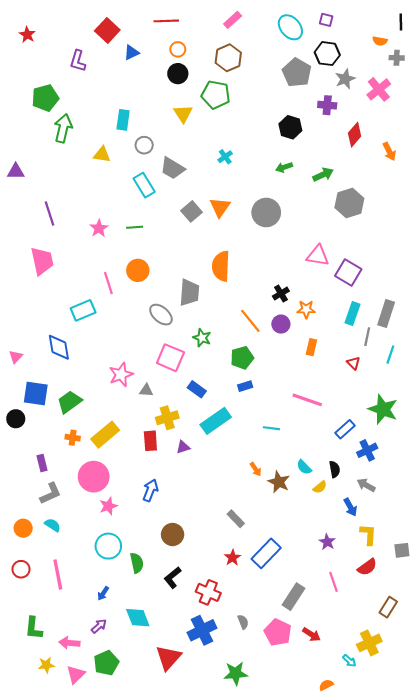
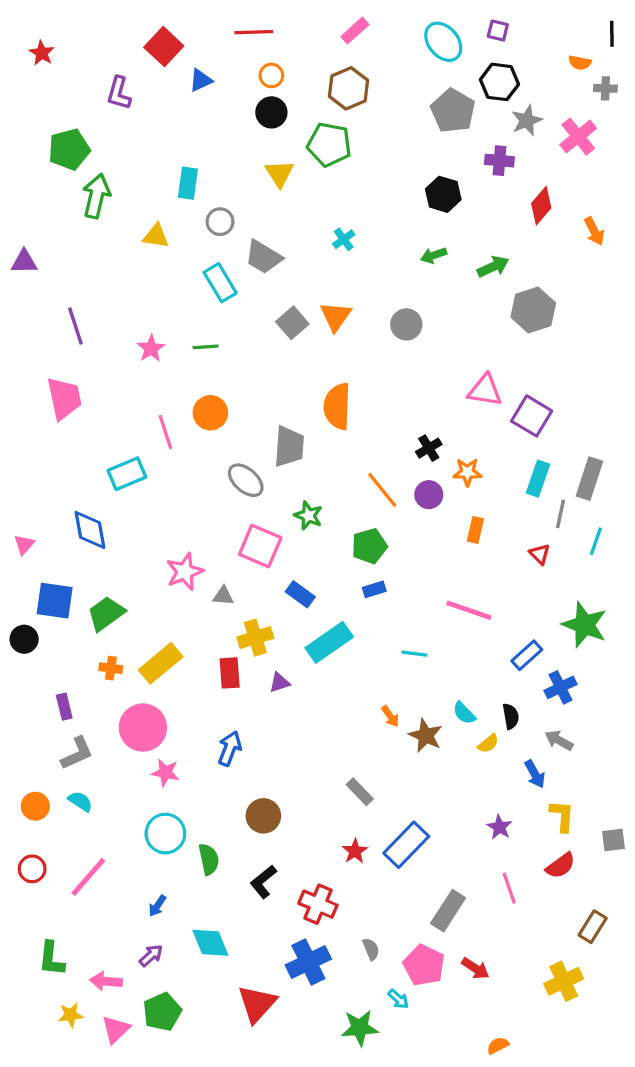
gray circle: (266, 213) -> (406, 324), size x0.7
pink star: (108, 506) -> (165, 772), turned 30
pink line: (58, 574) -> (88, 877), turned 52
cyan arrow: (349, 661) -> (398, 999), moved

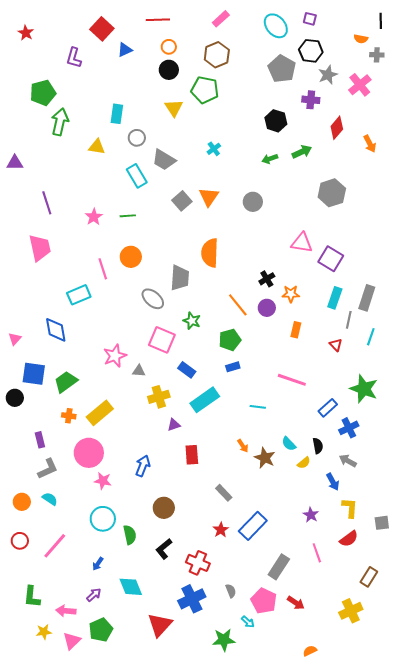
green arrow: (493, 267) -> (302, 152), moved
red rectangle: (230, 673) -> (192, 455), moved

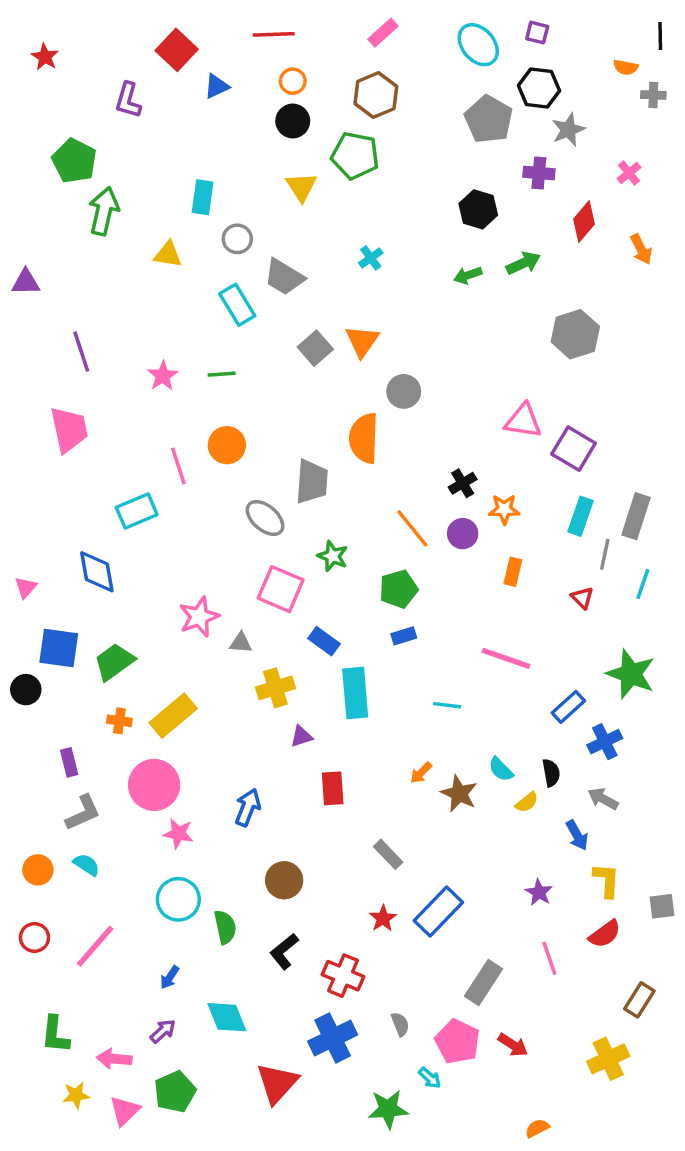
pink cross: (360, 85) -> (629, 173), moved, size x0.6
green pentagon: (43, 93) -> (74, 161), turned -30
gray circle: (253, 202) -> (404, 391), moved
cyan rectangle: (205, 400) -> (355, 693), turned -60
orange arrow: (243, 446) -> (421, 773), turned 80

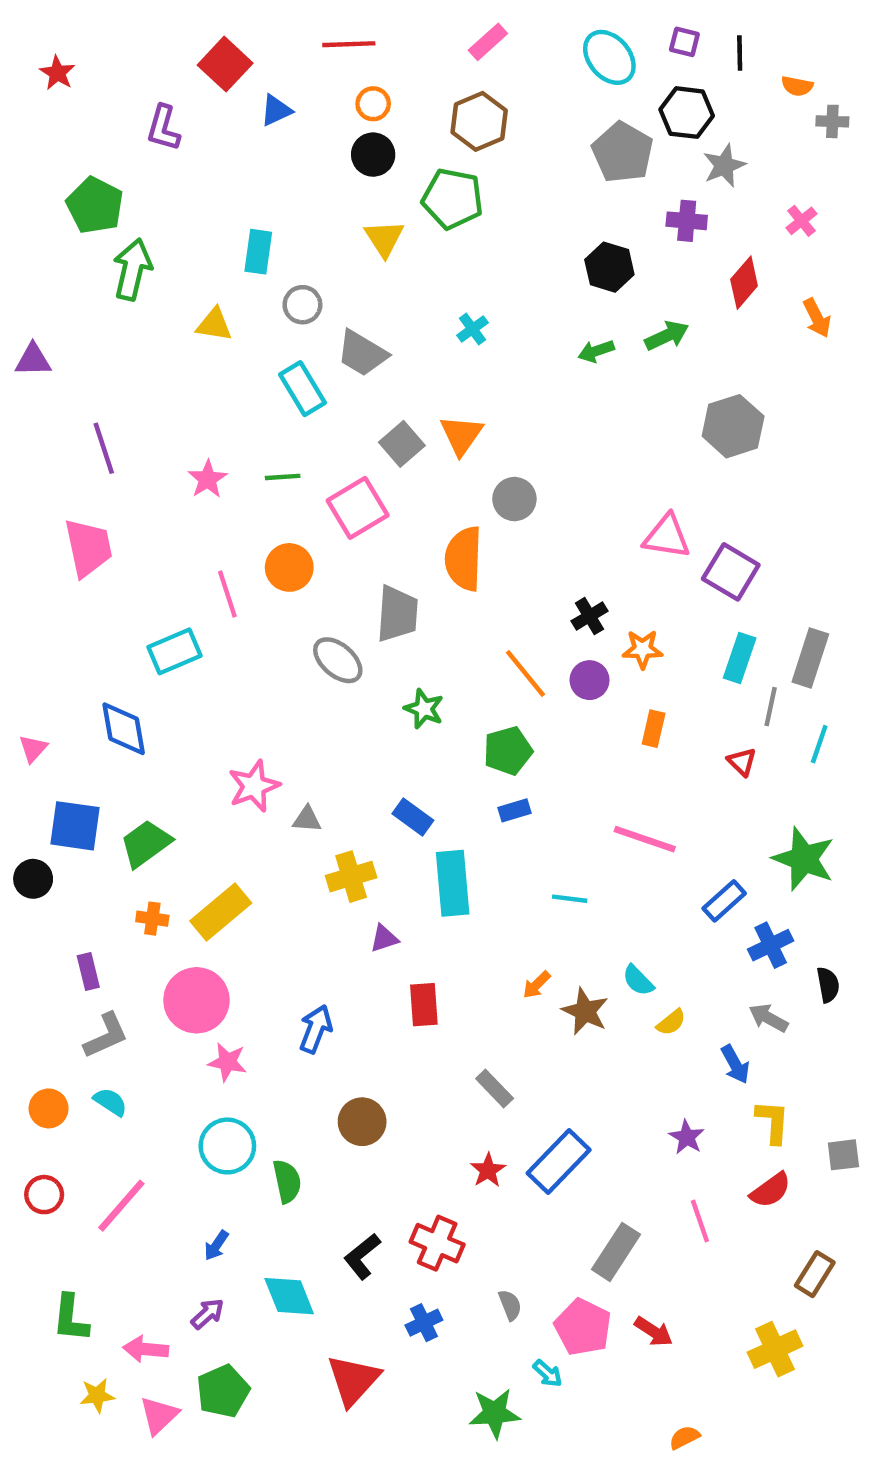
black line: (660, 36) -> (740, 53), moved
pink square: (281, 589) -> (358, 508), moved, turned 36
black semicircle: (551, 773) -> (828, 985), moved
black L-shape: (284, 951) -> (362, 1256), moved
blue cross: (333, 1038) -> (424, 1323), size x0.6

